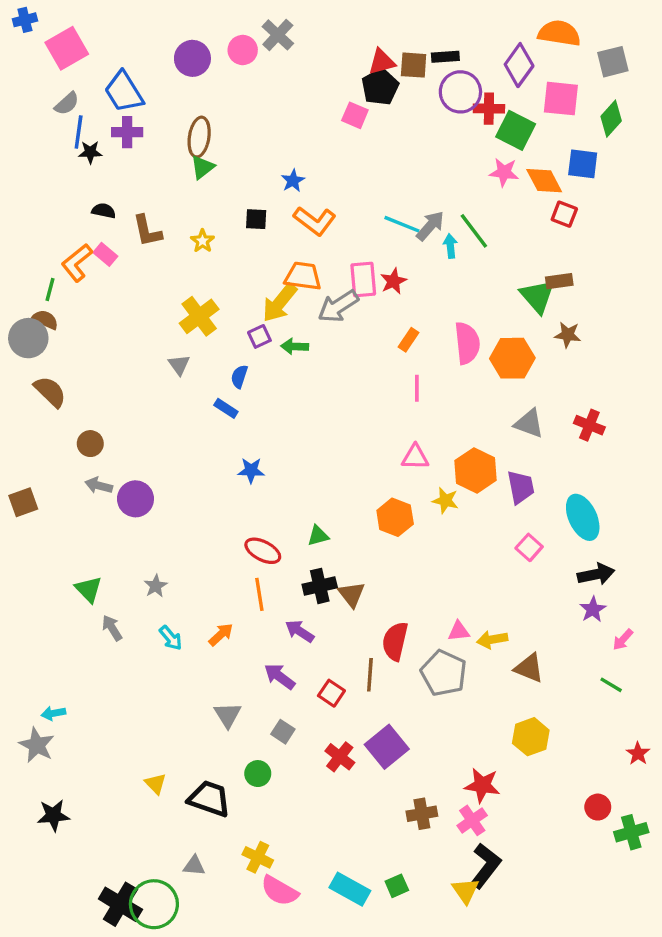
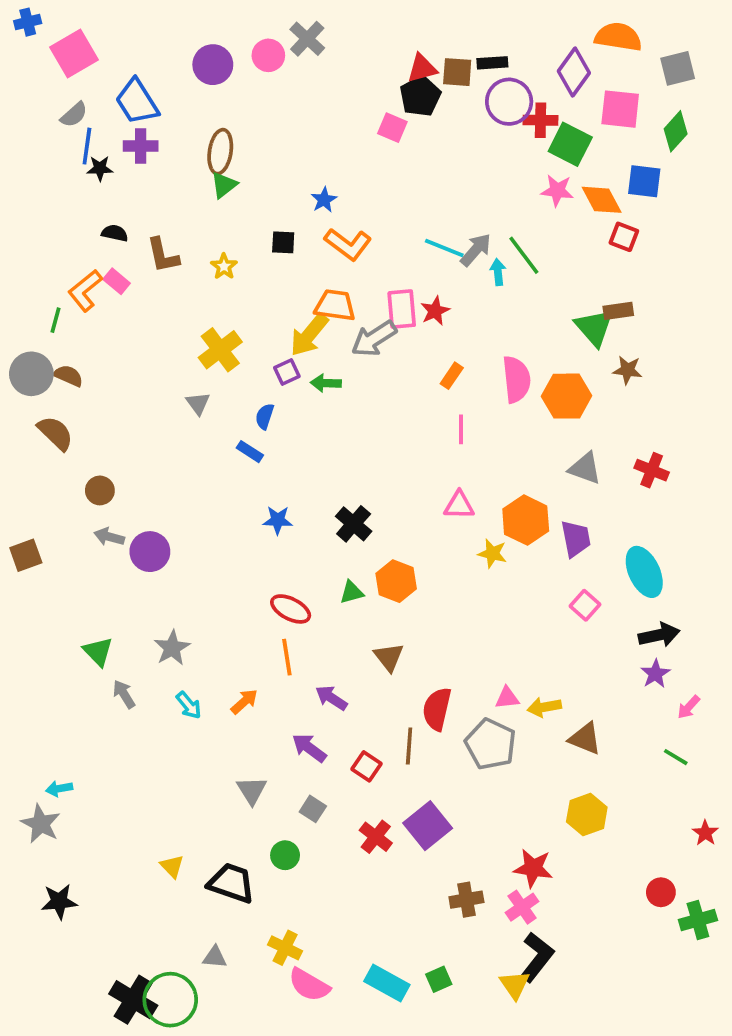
brown semicircle: (45, 320) -> (68, 376), moved
orange hexagon: (395, 517) -> (396, 581), moved
gray star: (156, 586) -> (172, 648), size x1.4
black cross: (320, 586) -> (354, 524), moved, turned -36

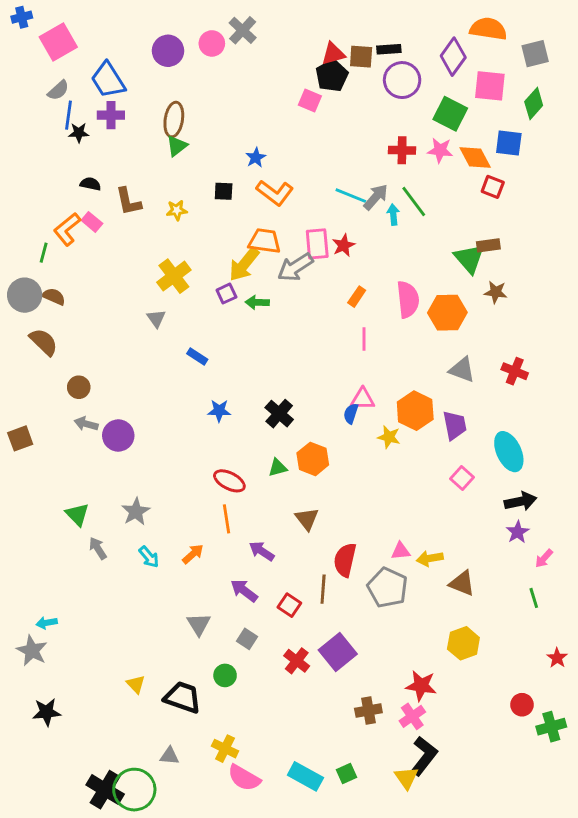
red cross: (541, 120) -> (402, 150), moved
yellow star: (224, 266) -> (177, 210), turned 30
blue semicircle: (265, 416) -> (351, 414), moved
green line: (676, 757) -> (534, 598), turned 42

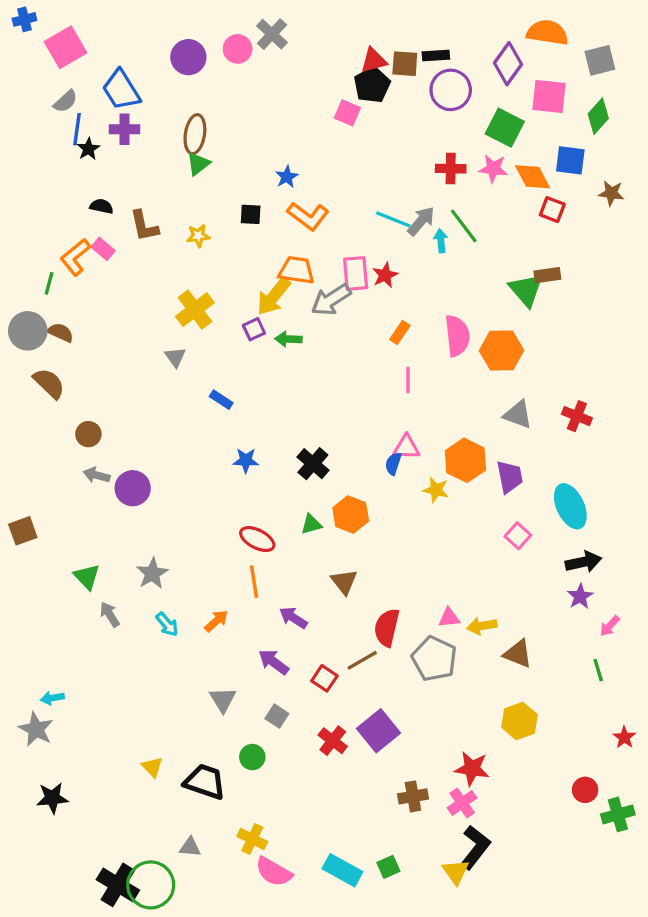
black star: (79, 133) -> (88, 149), turned -30
brown star: (496, 292) -> (611, 193), moved
brown square: (20, 438) -> (23, 531), moved
brown line: (323, 589) -> (362, 660), turned 56

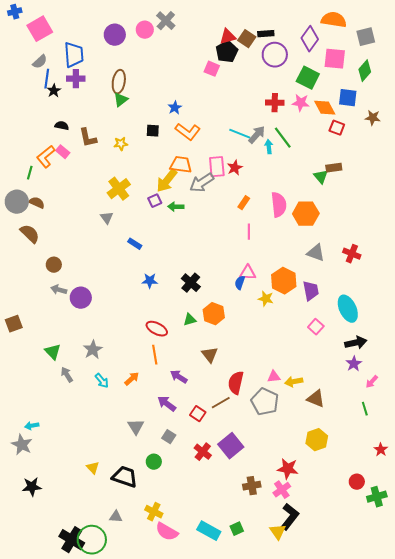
brown square: (405, 64) -> (247, 39), turned 30
blue trapezoid: (121, 90) -> (74, 55), turned -152
green triangle: (526, 290) -> (321, 177), size x0.7

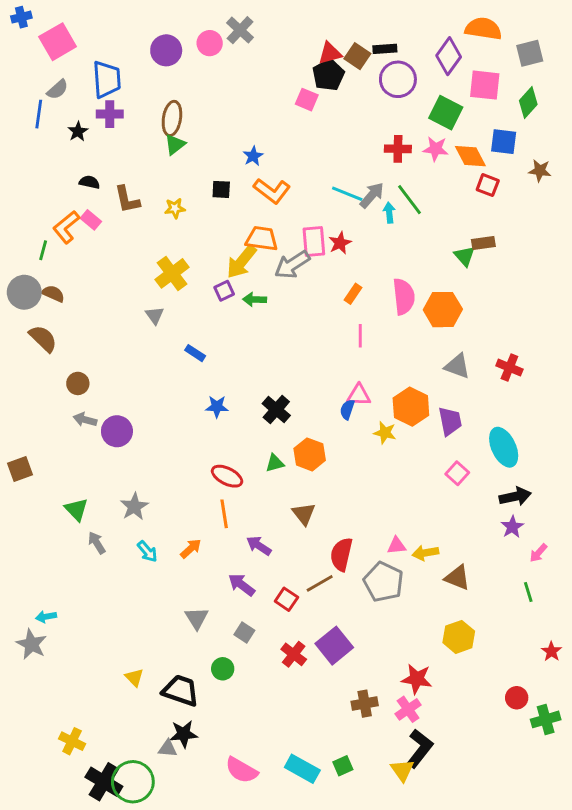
blue line: (47, 79) -> (39, 114), moved
black star: (32, 487) -> (184, 734), moved
yellow cross: (154, 512) -> (72, 741), moved

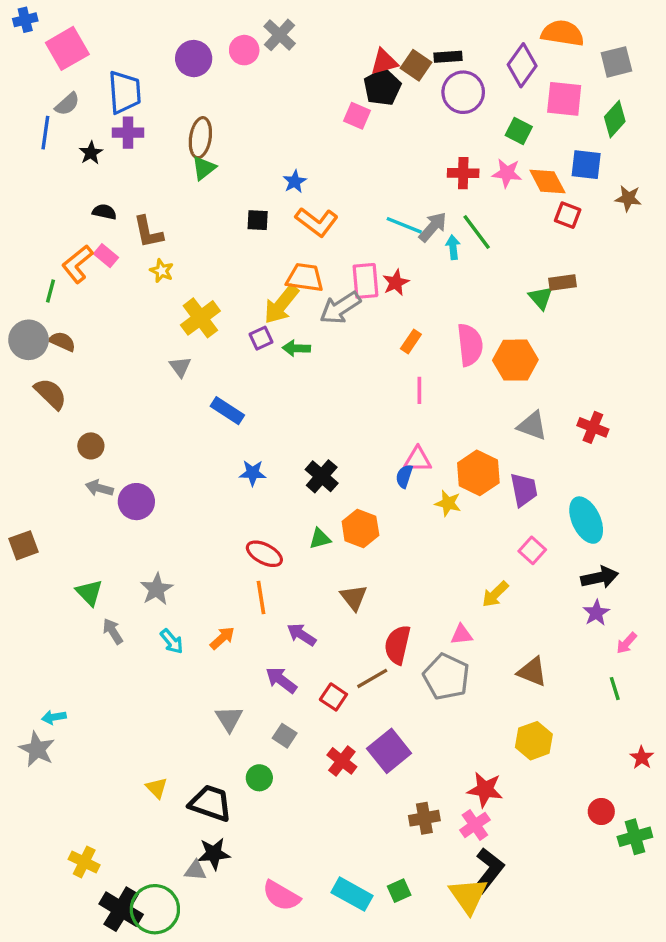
green square: (446, 113) -> (519, 131), size x0.7
yellow star: (175, 208) -> (162, 271), moved, turned 30
blue rectangle: (195, 353) -> (227, 411), size x1.4
yellow arrow: (425, 553) -> (495, 594), moved, turned -35
yellow triangle: (402, 770) -> (468, 896), size x1.4

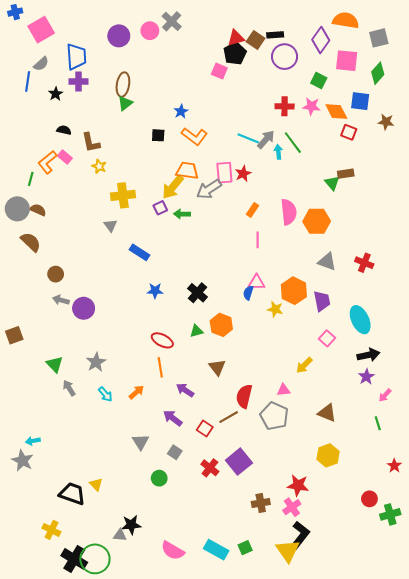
yellow cross: (200, 318) -> (123, 195), turned 30
black trapezoid: (210, 803) -> (72, 494), moved

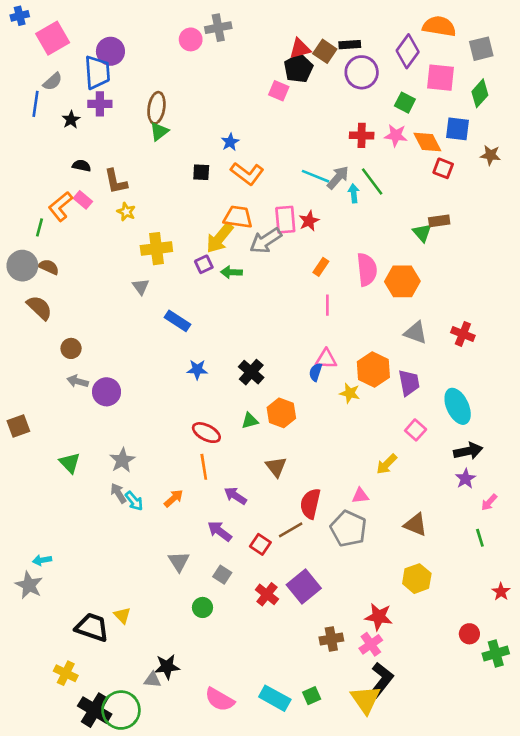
gray cross: (172, 21) -> (218, 28), turned 36
purple circle: (119, 36) -> (110, 51), moved
gray arrow: (69, 388) -> (118, 493), moved

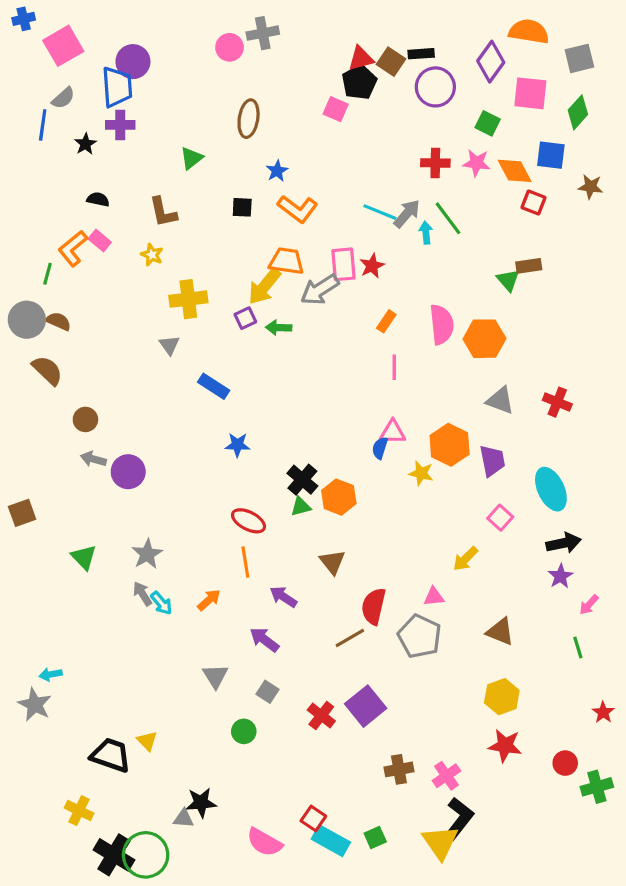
brown ellipse: (156, 108) -> (249, 119), moved
brown L-shape: (116, 181) -> (163, 212), moved
black cross: (251, 372) -> (302, 480), moved
red square: (260, 544) -> (313, 818), moved
red star: (379, 617) -> (505, 746), moved

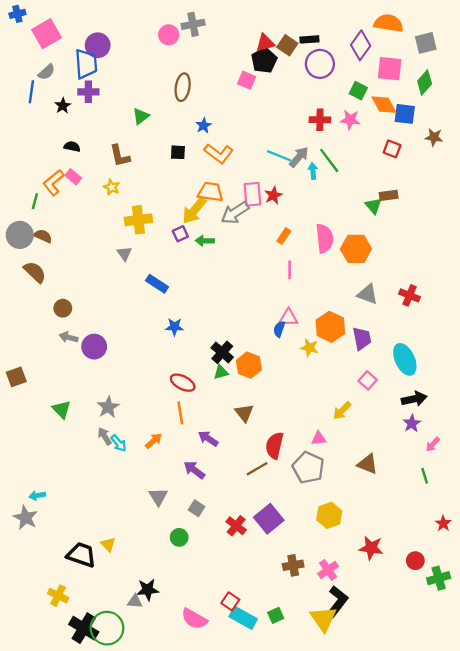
orange diamond: (515, 171) -> (384, 105), moved
yellow hexagon: (502, 697) -> (329, 515), moved

